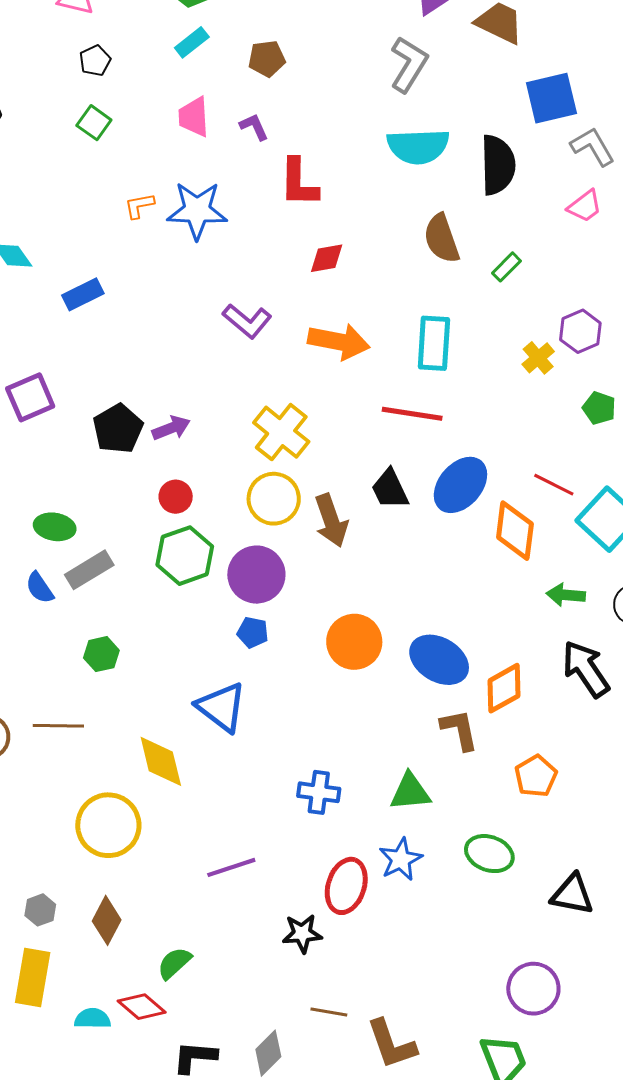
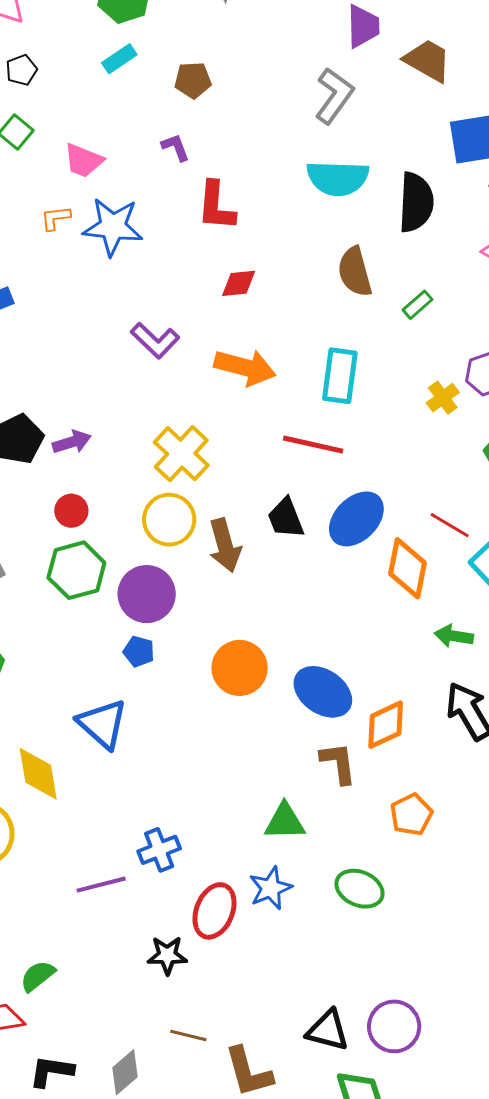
pink trapezoid: (194, 117) -> (83, 161), moved, turned -69
blue cross: (319, 792) -> (159, 850), moved, turned -33
black triangle: (572, 894) -> (328, 1030), moved

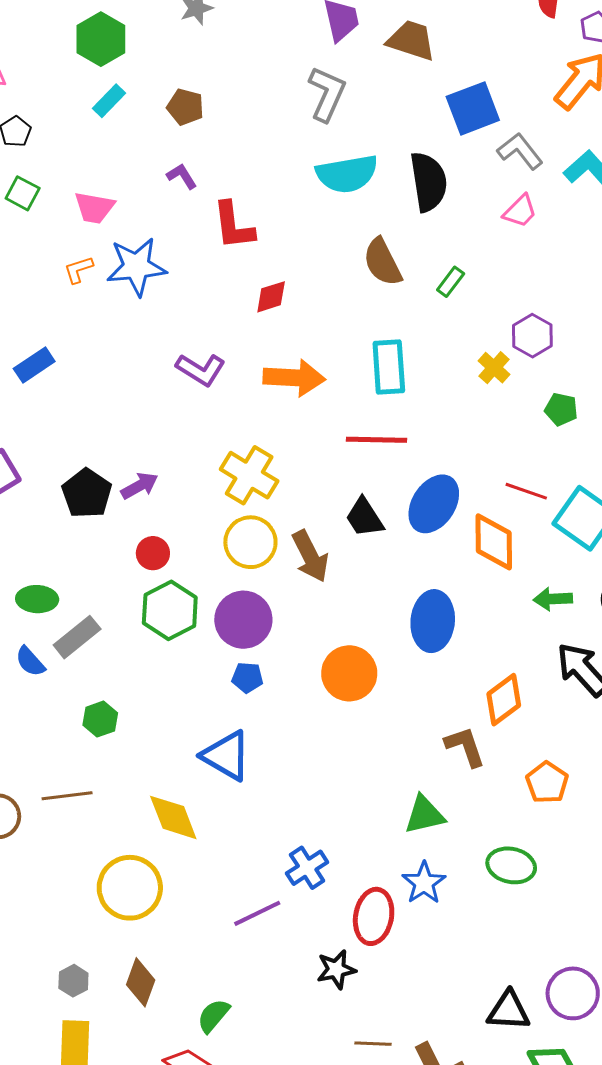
brown pentagon: (193, 80) -> (185, 107), turned 30
blue ellipse: (323, 692) -> (433, 621), moved, turned 72

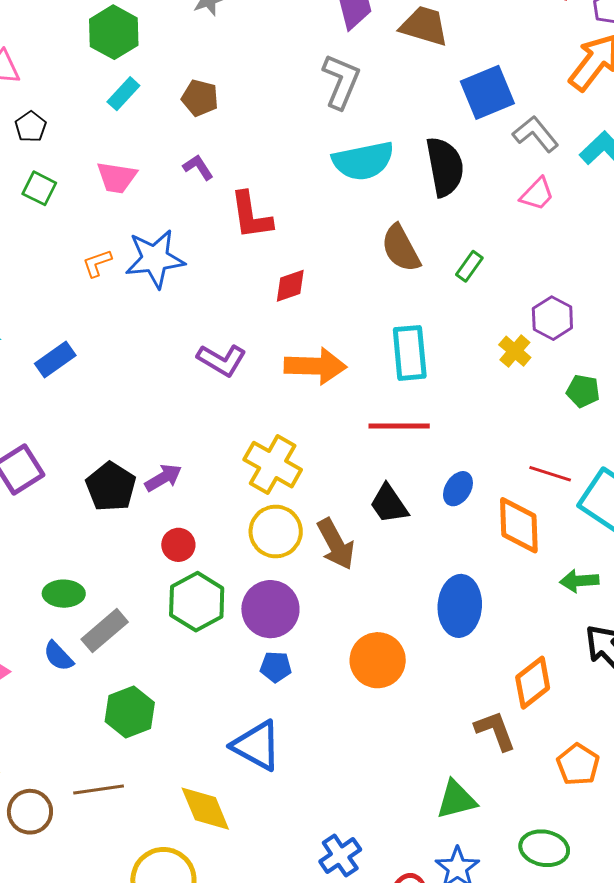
pink trapezoid: (94, 208) -> (117, 177), moved
blue ellipse: (434, 504) -> (458, 489), size x0.6
green hexagon: (100, 719) -> (130, 712), size x1.4

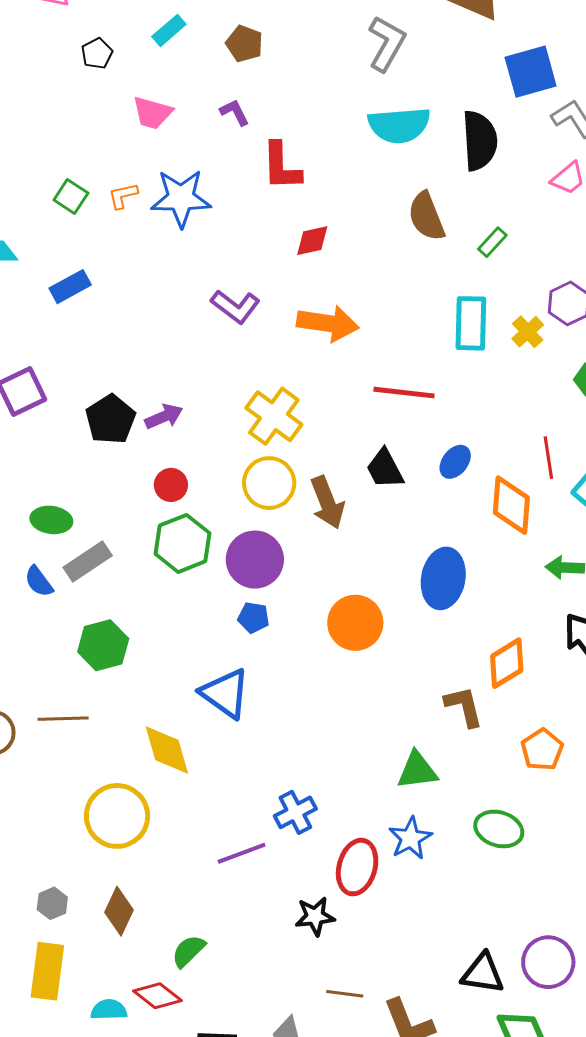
black pentagon: (31, 127) -> (97, 53), moved
green square: (39, 188) -> (71, 196), moved
cyan rectangle: (410, 353) -> (471, 323), moved
red line: (550, 474) -> (548, 458), turned 57

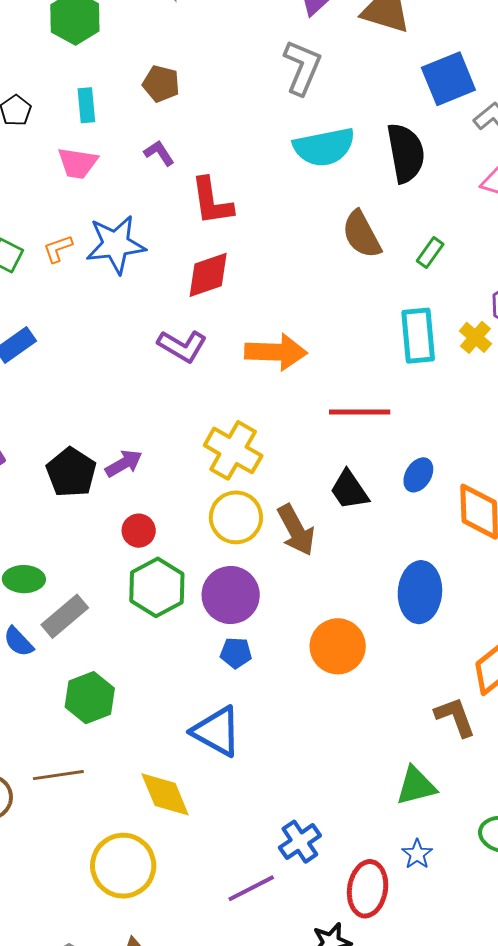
cyan rectangle: (169, 30) -> (86, 105), moved, turned -48
red diamond: (312, 241) -> (208, 275), moved, size x1.4
blue star: (410, 838) -> (417, 854), size x0.7

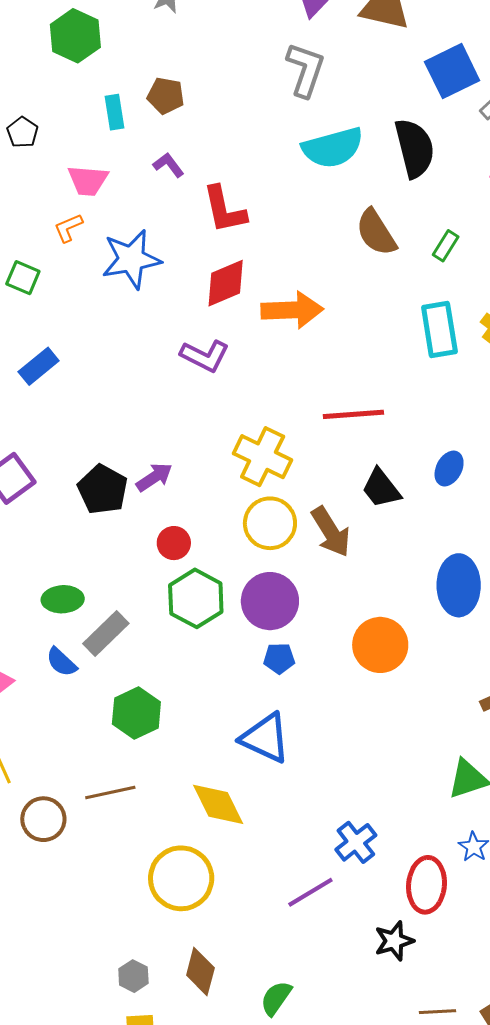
cyan rectangle: (86, 105) -> (115, 112), moved
orange L-shape: (58, 249) -> (68, 228), moved
orange arrow: (276, 352) -> (292, 310), moved
red line: (360, 412) -> (353, 414), moved

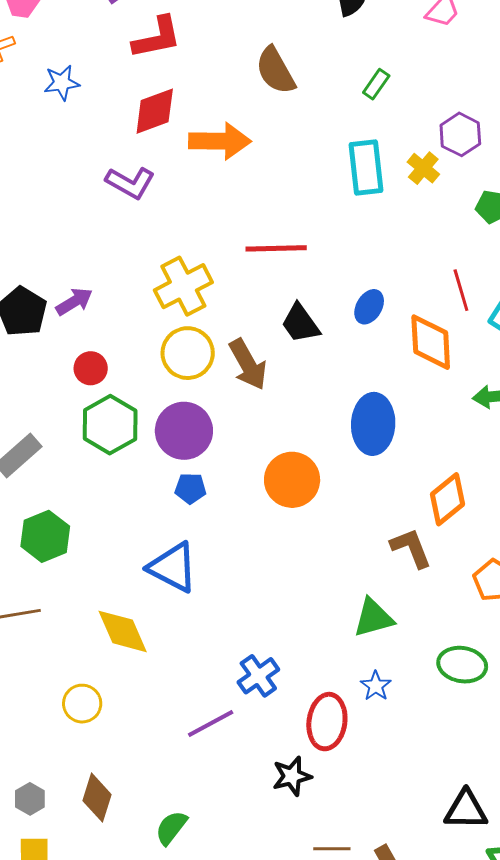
red L-shape: (224, 210) -> (157, 38), turned -92
brown semicircle: (376, 232) -> (275, 71), moved
blue star: (131, 259) -> (62, 83), size x0.6
yellow cross: (263, 457) -> (183, 286), turned 34
yellow circle: (181, 878) -> (82, 704), size x0.6

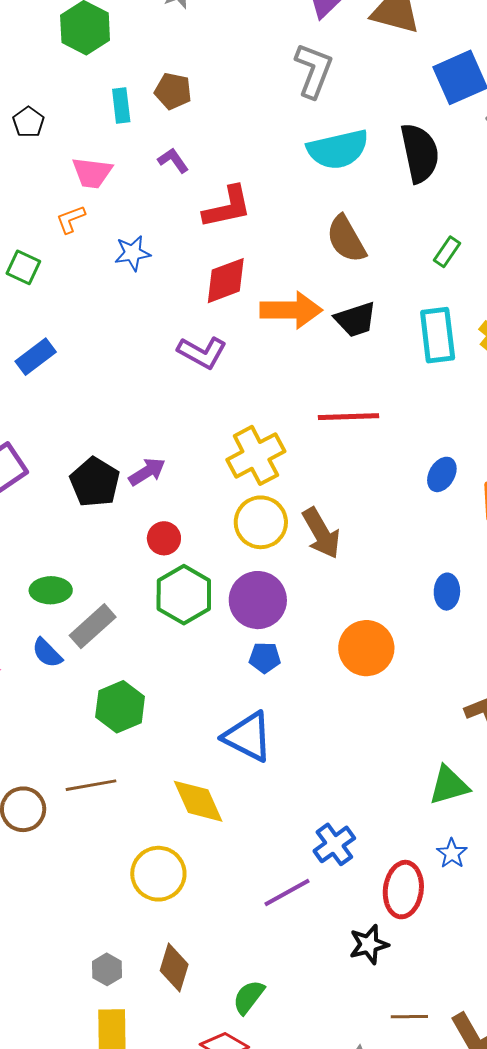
black trapezoid: (300, 323) -> (355, 319), moved, turned -72
blue ellipse: (373, 424) -> (447, 592), size x0.6
yellow circle: (82, 704) -> (158, 874), size x1.4

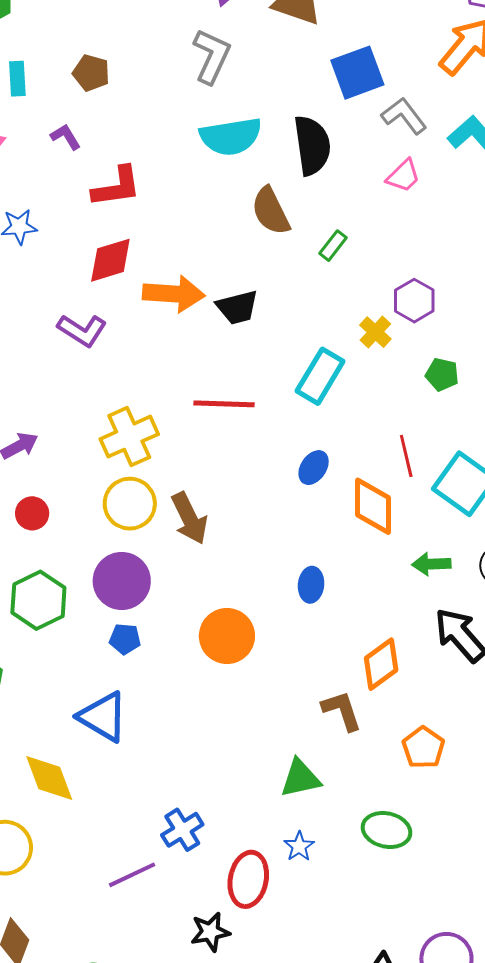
brown pentagon: (173, 91) -> (91, 73), moved
brown semicircle: (346, 239) -> (271, 211), moved
cyan rectangle: (438, 335) -> (320, 376), moved, turned 34
green hexagon: (184, 595) -> (38, 600), moved

